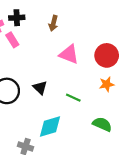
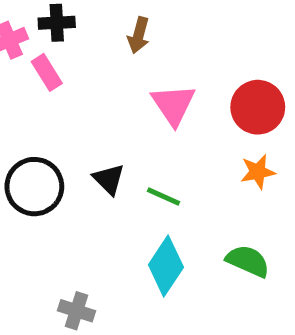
pink triangle: (69, 54) -> (173, 105), turned 35
green line: (73, 98) -> (163, 197), moved
cyan diamond: (50, 126) -> (166, 266), moved, turned -40

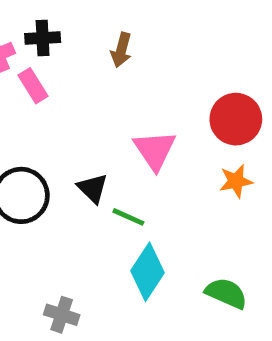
pink triangle: (173, 105) -> (155, 150), moved
green line: (163, 197) -> (128, 217), moved
green semicircle: (248, 261) -> (226, 293), moved

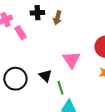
black cross: (43, 38) -> (37, 13), moved
green line: (128, 217) -> (60, 88), turned 48

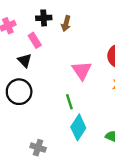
pink rectangle: (20, 33) -> (35, 40), moved
black triangle: (45, 76) -> (25, 60), moved

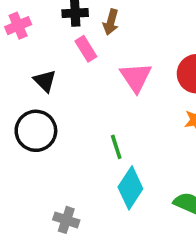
pink rectangle: (35, 40) -> (86, 49), moved
pink triangle: (82, 70) -> (136, 77), moved

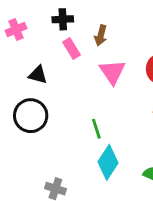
brown arrow: (111, 22) -> (101, 35), moved
black triangle: (45, 81) -> (38, 75), turned -30

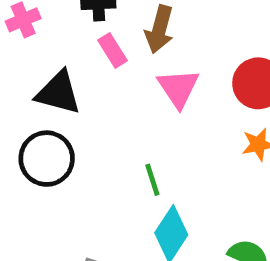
brown arrow: (101, 35) -> (159, 29), size x1.4
black triangle: (38, 75) -> (58, 93), size x1.5

